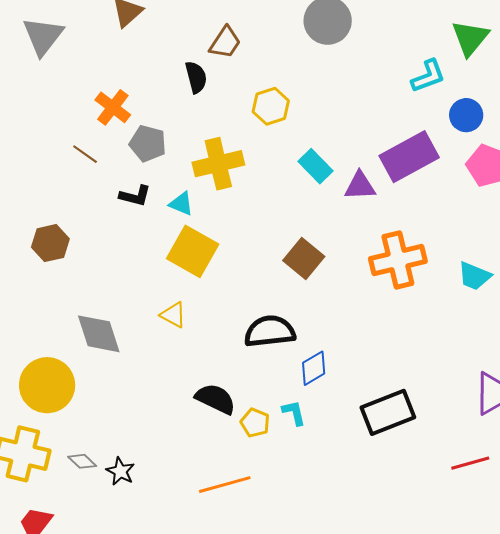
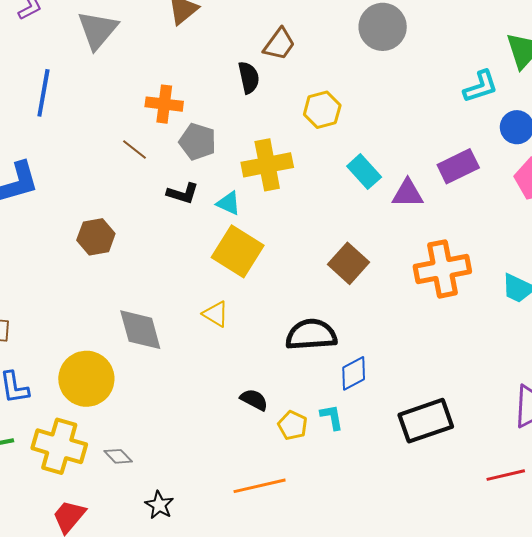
orange cross: (113, 107) -> (164, 104), turned -33
purple rectangle: (409, 157) -> (458, 166), size x0.7
black semicircle: (215, 399) -> (254, 400), size x0.7
black star: (120, 471) -> (159, 505), moved

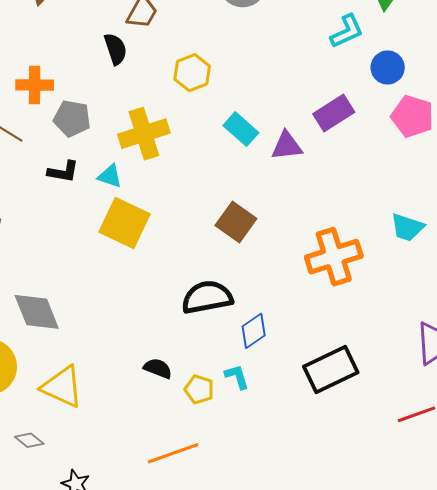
orange cross: (442, 269) -> (334, 257), moved
yellow triangle: (216, 314) -> (62, 387), moved, size x1.6

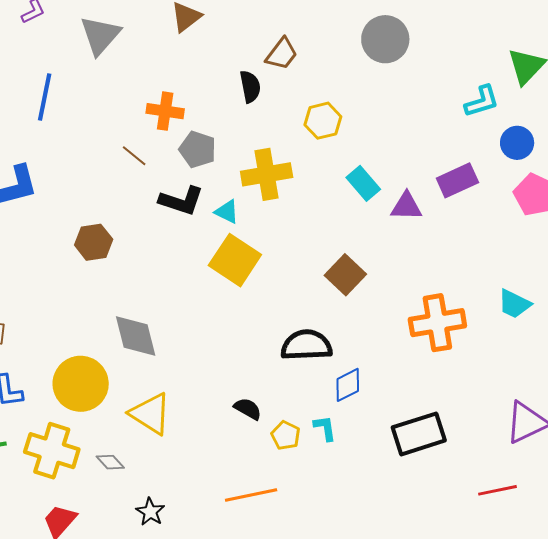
black L-shape: (63, 172) -> (181, 201), size x1.4

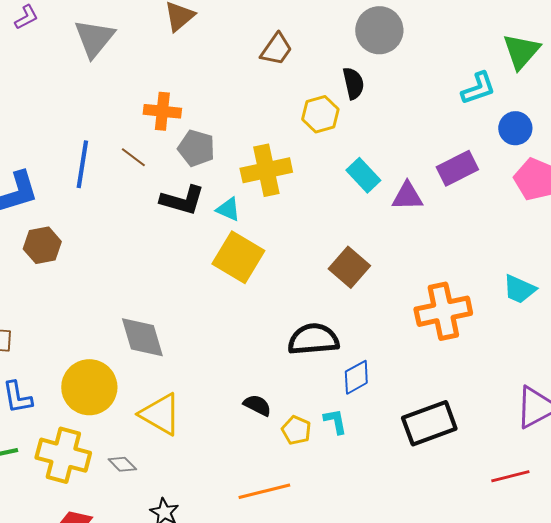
black semicircle: (250, 87) -> (353, 83), moved
blue line: (45, 97) -> (82, 164), moved
brown hexagon: (94, 242) -> (42, 245), moved

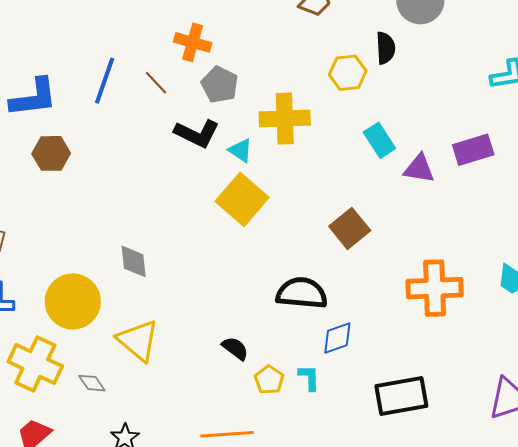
gray diamond: (142, 337) -> (134, 261), size x0.7

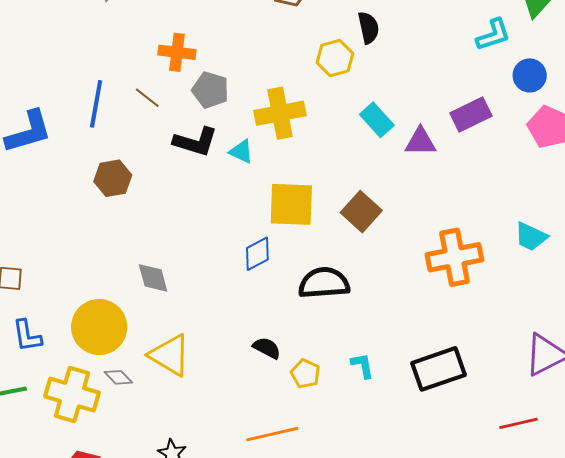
brown hexagon: (51, 153) -> (113, 178), moved
yellow square: (242, 199) -> (291, 204), moved, turned -30
blue diamond: (337, 338) -> (257, 254), moved
cyan L-shape: (309, 378) -> (363, 366), moved
gray diamond: (92, 383) -> (118, 377), moved

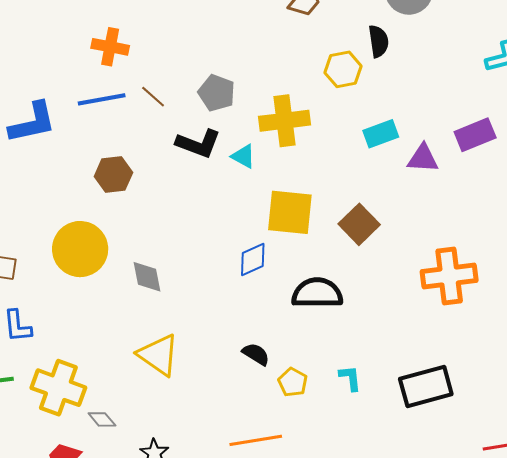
orange cross: (177, 52) -> (110, 47), moved
blue line: (96, 104) -> (102, 99), turned 66
cyan rectangle: (377, 120) -> (381, 134), turned -72
yellow circle: (99, 327) -> (80, 249), moved
gray diamond: (118, 377) -> (102, 419), moved

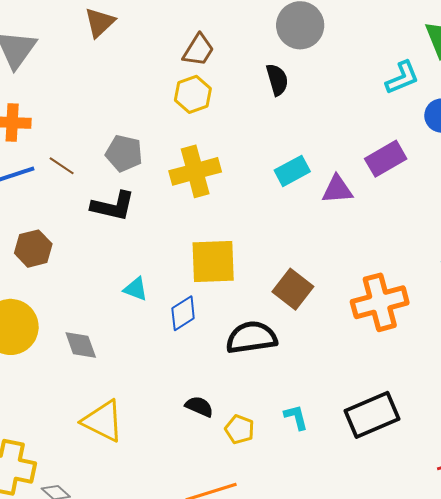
yellow hexagon: (343, 69) -> (193, 94), moved
cyan triangle: (243, 156) -> (136, 289), moved
brown square: (359, 224) -> (293, 289), moved

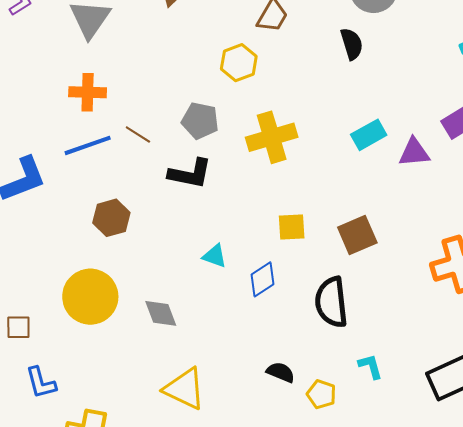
yellow hexagon: (193, 94) -> (239, 63), moved
yellow square: (213, 262) -> (292, 227), size x0.6
brown square: (293, 289) -> (357, 235), moved, turned 30
black semicircle: (251, 337) -> (331, 302), turned -87
cyan L-shape: (296, 417) -> (370, 366), moved

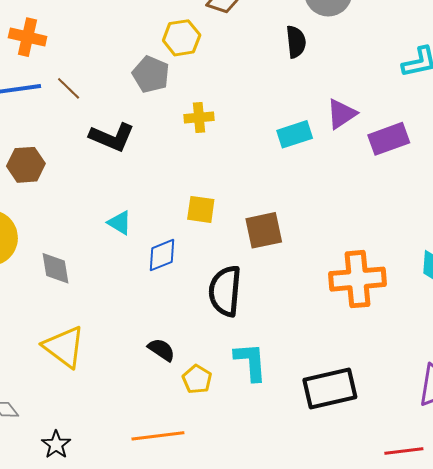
gray pentagon: (200, 121) -> (151, 74), moved
yellow cross: (272, 137) -> (199, 118), size x0.6
purple triangle: (414, 152) -> (342, 114), moved, turned -40
cyan L-shape: (370, 366) -> (251, 362), size x1.5

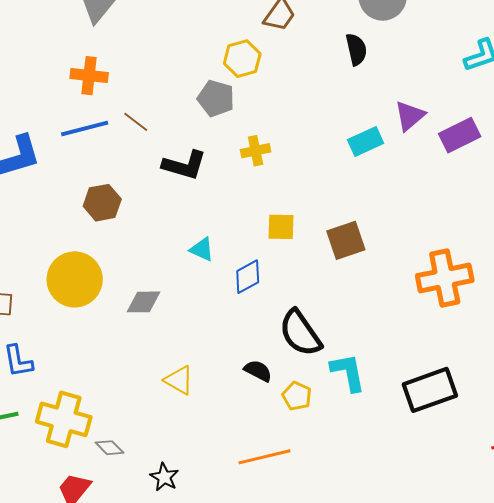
yellow cross: (199, 118) -> (256, 151), moved
gray diamond: (56, 268) -> (143, 302), turned -75
black semicircle: (225, 291) -> (300, 333), moved, turned -33
yellow triangle: (64, 347) -> (179, 380), moved, size x0.7

